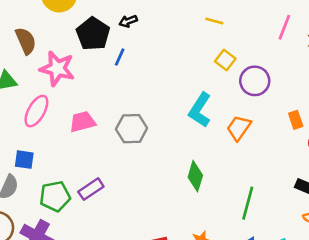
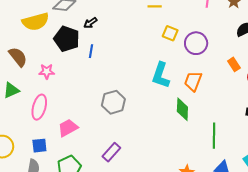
pink star: (57, 68) -> (47, 71), size x0.6
pink trapezoid: (83, 122) -> (68, 128), moved
green diamond: (195, 176) -> (182, 109), moved
purple rectangle: (91, 189) -> (111, 152), moved

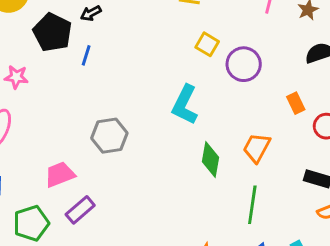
orange trapezoid: (193, 81) -> (257, 148), moved
pink trapezoid: (68, 128) -> (60, 174), moved
purple rectangle: (111, 152) -> (80, 210), moved

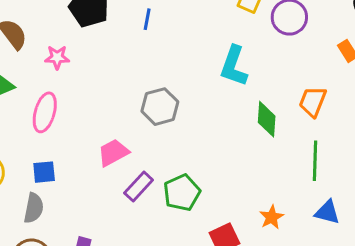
blue line: (86, 55) -> (147, 19), moved
green pentagon: (31, 223) -> (182, 193), moved

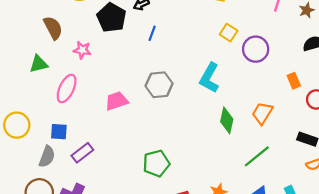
gray hexagon: (160, 107) -> (159, 85), moved
pink trapezoid: (113, 153) -> (117, 101), moved
green line: (315, 161) -> (257, 156), turned 40
purple rectangle: (139, 186) -> (82, 153), moved

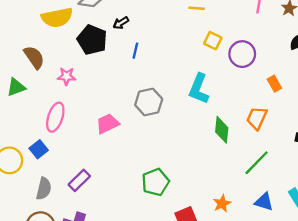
green triangle: (39, 64) -> (16, 87), moved
orange rectangle: (294, 81) -> (274, 84), moved
blue square: (59, 132) -> (39, 149), moved, turned -36

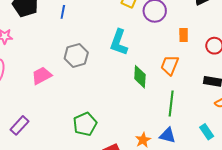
orange rectangle: (274, 84) -> (184, 35), turned 32
green line: (257, 163) -> (171, 104), turned -35
blue triangle: (264, 202) -> (168, 135), moved

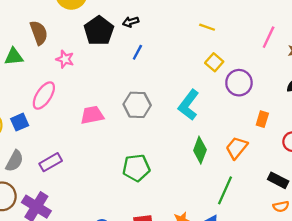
green pentagon: (85, 124) -> (136, 168), moved

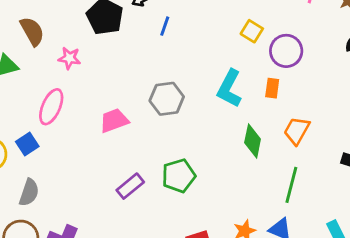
blue line: (137, 52) -> (165, 26), moved
orange rectangle: (262, 119) -> (272, 88), moved
purple rectangle: (51, 162) -> (130, 186), moved

